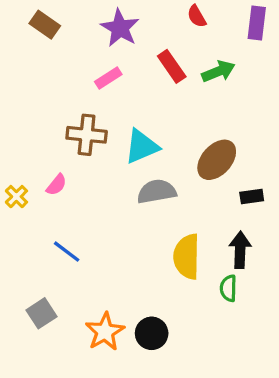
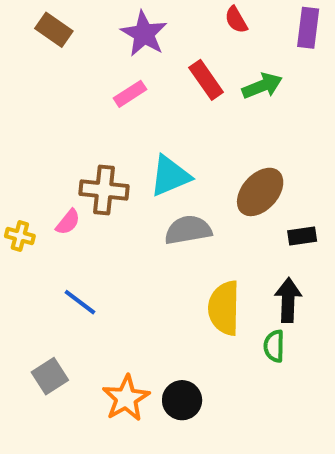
brown cross: (87, 135) -> (104, 190), moved
yellow cross: (16, 197) -> (20, 236), turned -30

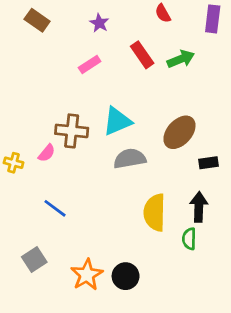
purple star: (144, 34) -> (99, 23), size x0.6

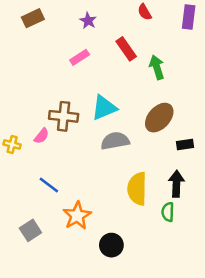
brown rectangle: (37, 20) -> (33, 18), turned -60
green arrow: (181, 59) -> (157, 67), moved, turned -85
orange star: (87, 275) -> (77, 216), moved

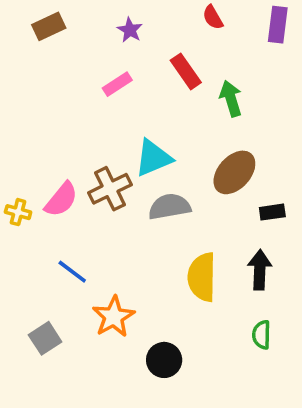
brown cross: (64, 116) -> (110, 189), moved, turned -32
pink semicircle: (41, 136) -> (61, 199), size x1.5
green semicircle: (168, 212) -> (261, 335), moved

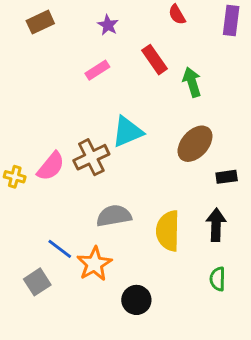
gray semicircle: (170, 207) -> (114, 216), moved
blue line: (72, 272) -> (60, 249), moved

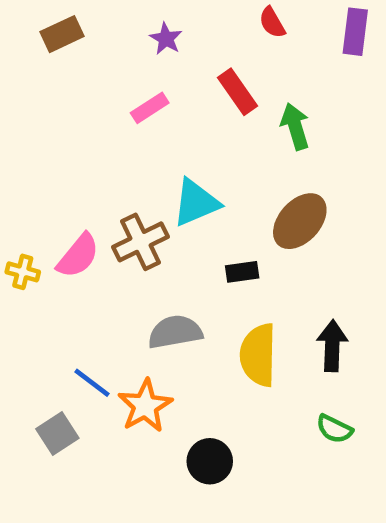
black rectangle: (227, 177) -> (242, 272), moved
green semicircle: (218, 279) -> (334, 429), turned -65

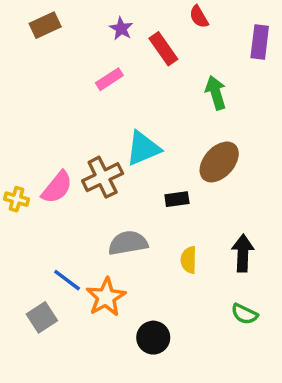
purple rectangle: (355, 32) -> (260, 42), moved
red rectangle: (237, 92) -> (163, 49), moved
yellow semicircle: (258, 355) -> (189, 260), size x0.6

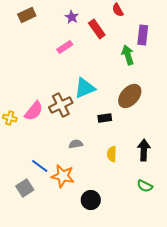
purple rectangle: (260, 42) -> (143, 35), moved
gray semicircle: (128, 243) -> (76, 144), size x0.6
orange star: (106, 297) -> (63, 176), turned -30

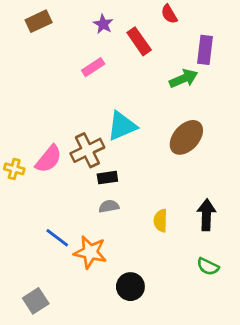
green arrow: (128, 55) -> (183, 79), turned 84
black rectangle: (105, 118) -> (107, 178), moved
gray square: (25, 188) -> (36, 301), moved

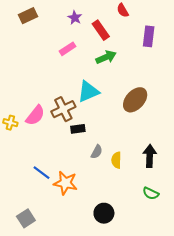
green arrow: (183, 79) -> (106, 57), moved
gray semicircle: (109, 206) -> (97, 152), moved, turned 128
black circle: (130, 287) -> (104, 213), moved

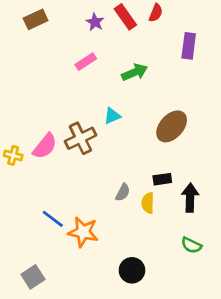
red semicircle: (123, 10) -> (156, 13), turned -128
red rectangle: (101, 30) -> (125, 17), moved
cyan triangle: (88, 91) -> (112, 116), size x0.6
black rectangle: (78, 129) -> (162, 179), moved

